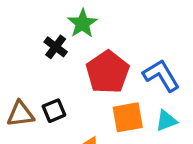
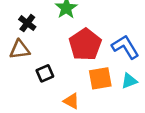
black cross: (56, 47) -> (27, 23), moved
brown triangle: (20, 114) -> (20, 49), moved

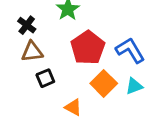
brown triangle: (20, 49) -> (32, 52), moved
orange square: (100, 78) -> (104, 83), turned -35

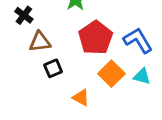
black cross: (27, 25) -> (24, 15), moved
cyan triangle: (134, 86) -> (142, 76), turned 36

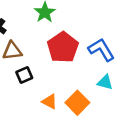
orange square: (111, 74) -> (77, 103), moved

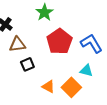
cyan triangle: (105, 82) -> (86, 70), moved

